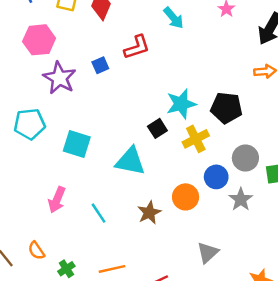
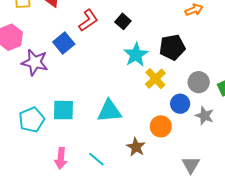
blue square: (100, 65) -> (64, 43), size x1.5
cyan pentagon: (30, 124) -> (32, 120), moved
black square: (157, 128) -> (123, 21), moved

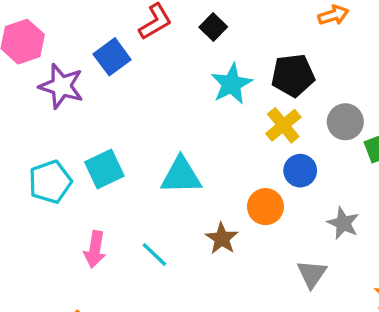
yellow cross: (155, 79) -> (283, 125), moved
gray circle: (199, 82) -> (345, 122), moved
cyan square: (63, 110) -> (104, 169), turned -30
gray star: (205, 116) -> (343, 223), moved

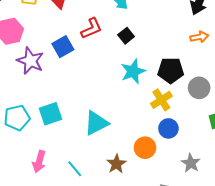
gray circle: (345, 122) -> (199, 88), moved
cyan triangle: (181, 176) -> (96, 123), turned -32

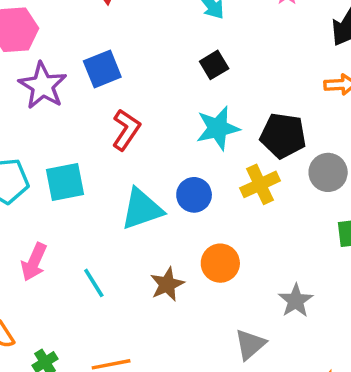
red L-shape: (91, 28) -> (126, 130), moved, turned -40
blue circle: (168, 128) -> (194, 195), moved

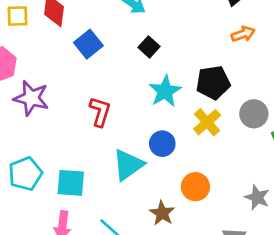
blue square: (102, 69) -> (88, 44), moved
gray circle: (328, 172) -> (254, 114), moved
cyan square: (65, 182) -> (71, 183), moved, turned 32

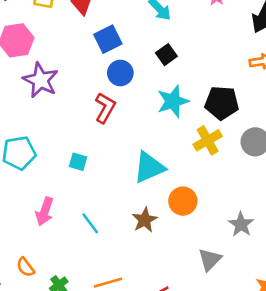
blue circle: (162, 144) -> (120, 73), moved
cyan triangle: (128, 165) -> (149, 167), moved
cyan square: (71, 183) -> (78, 162), moved, size x0.6

